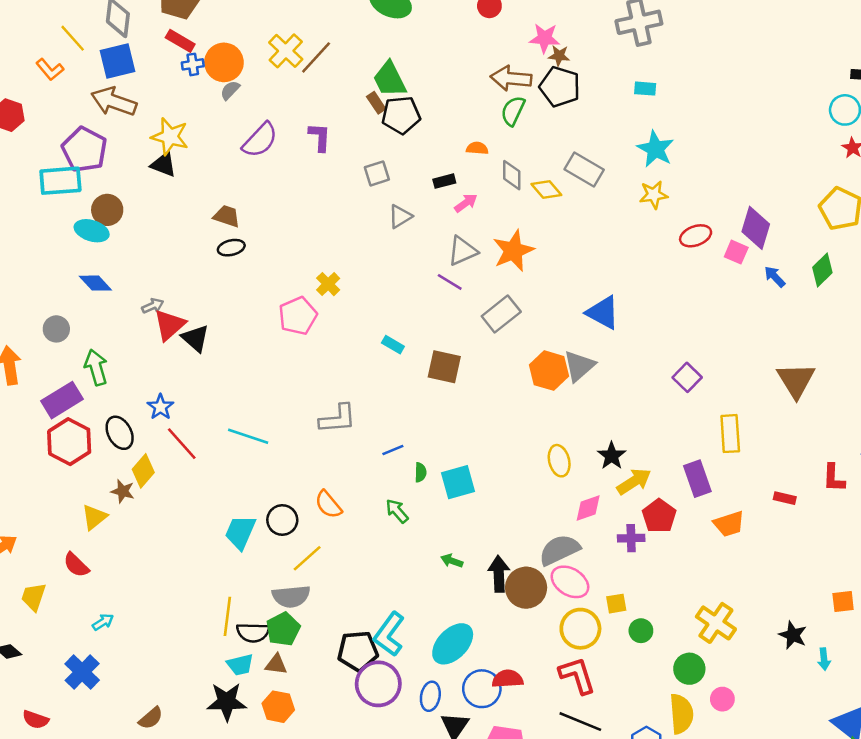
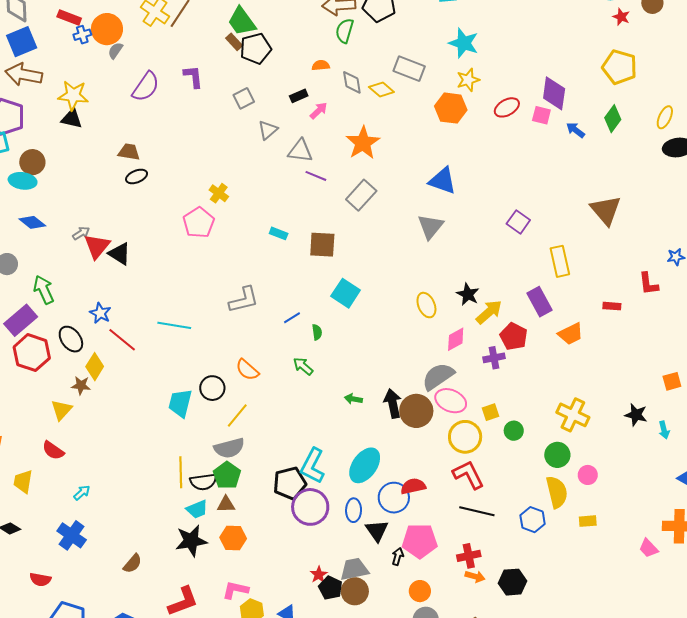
gray triangle: (463, 251) -> (300, 151), moved, turned 40
orange hexagon: (549, 371) -> (451, 108), moved
cyan square: (458, 482) -> (346, 293), moved, turned -32

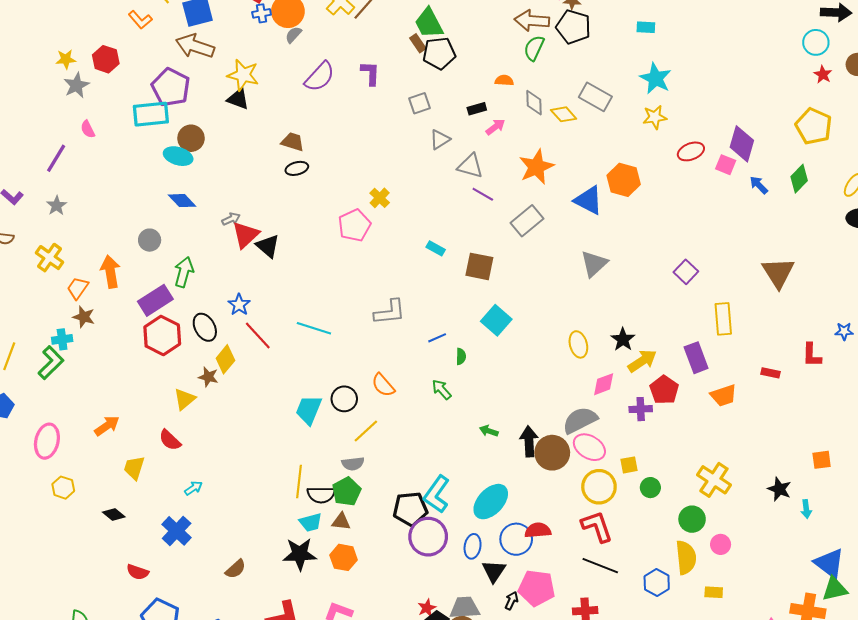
orange hexagon: (451, 108) -> (624, 180), moved
blue triangle: (442, 181) -> (588, 200), moved
green arrow: (44, 290) -> (184, 272), turned 32
gray semicircle: (229, 448) -> (353, 464), size x0.7

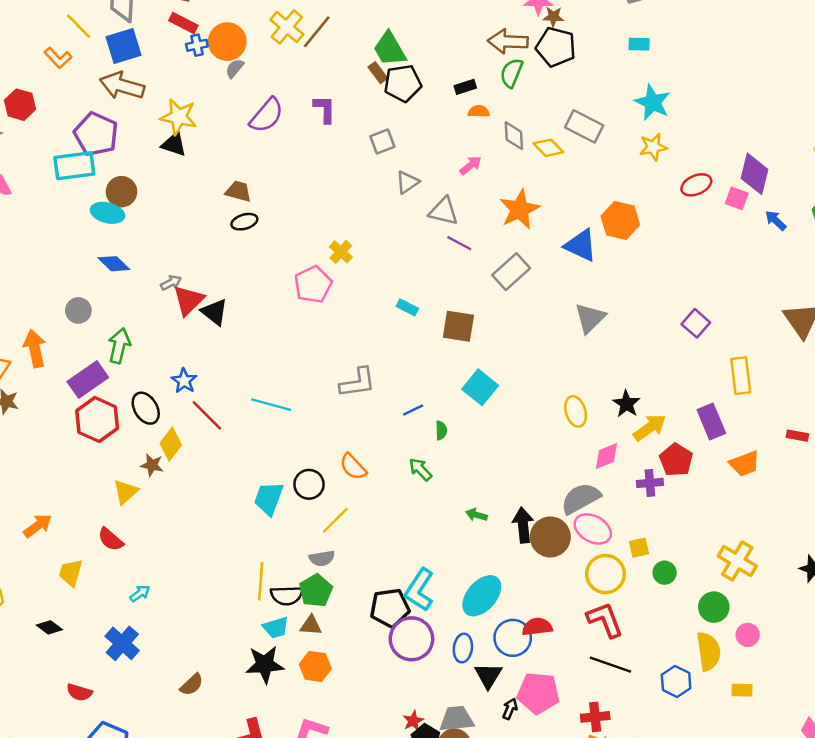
black rectangle: (477, 109) -> (465, 87), moved

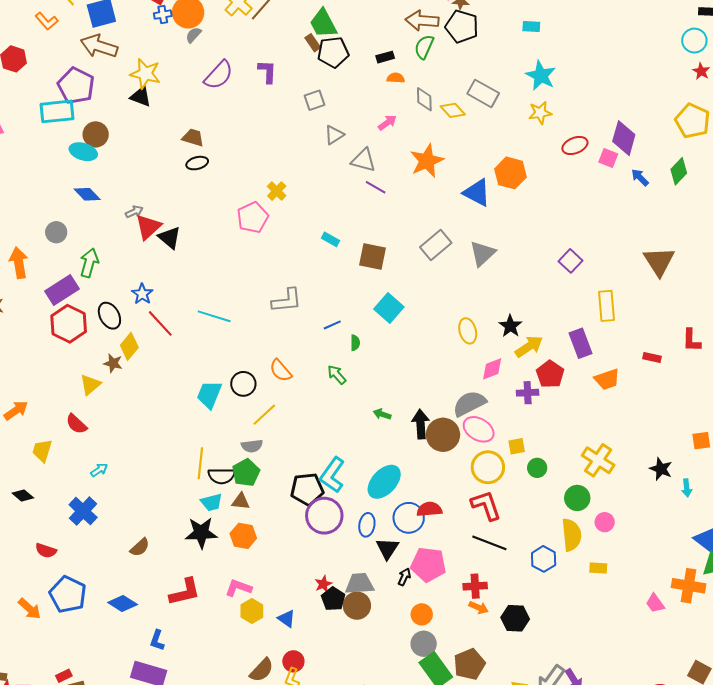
gray rectangle: (511, 272) -> (436, 245), moved

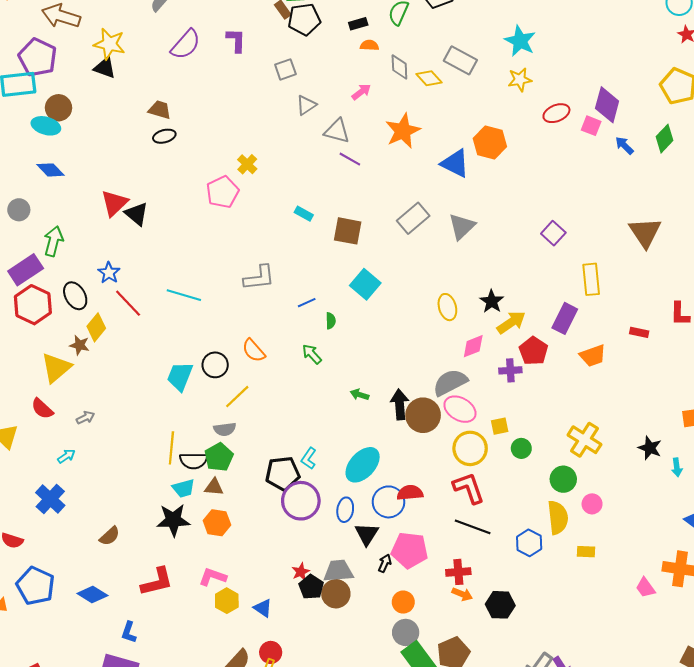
gray arrow: (134, 212) -> (86, 418), moved
purple rectangle: (581, 343) -> (565, 318), turned 48
yellow triangle: (90, 385) -> (56, 368), size x1.4
cyan L-shape: (332, 475) -> (309, 458), size x0.6

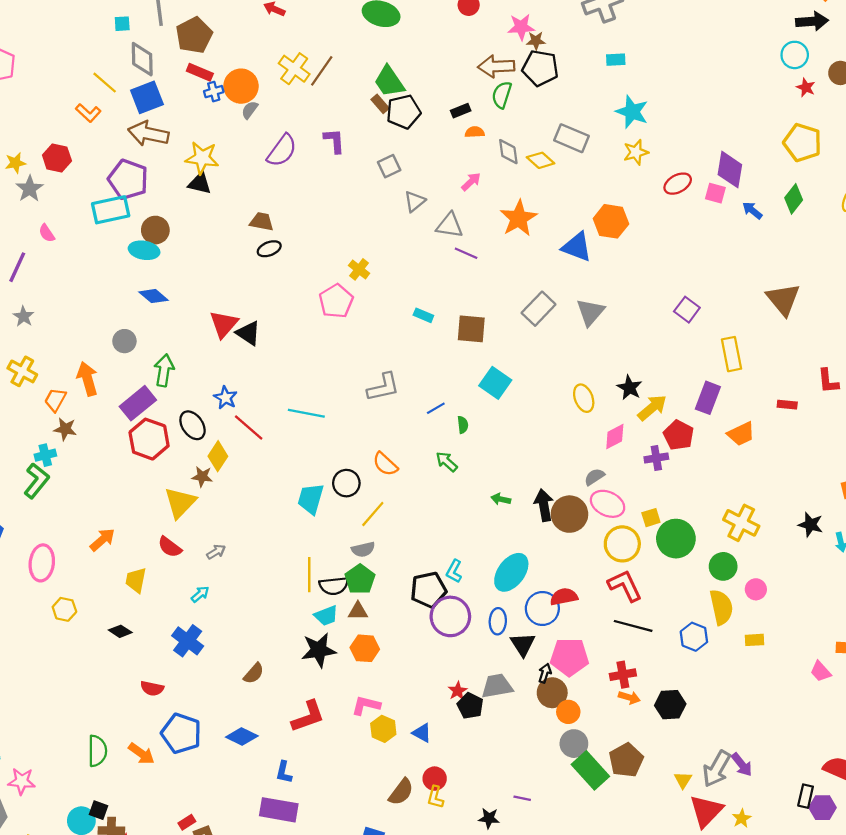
gray semicircle: (450, 382) -> (594, 477), size x0.6
green circle: (521, 448) -> (676, 539), size x1.8
brown circle: (336, 594) -> (552, 693), moved

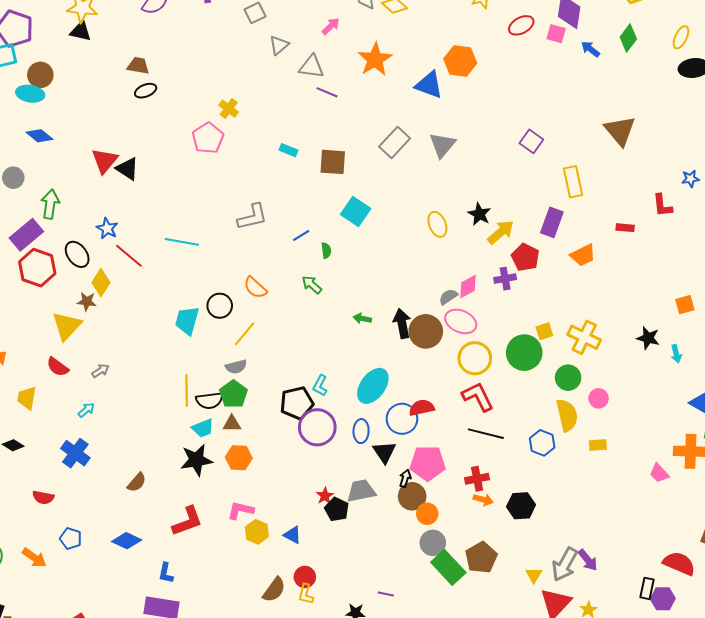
pink diamond: (615, 437) -> (468, 287), moved
yellow square: (651, 518) -> (544, 331), moved
blue pentagon: (181, 733) -> (71, 539), size x0.6

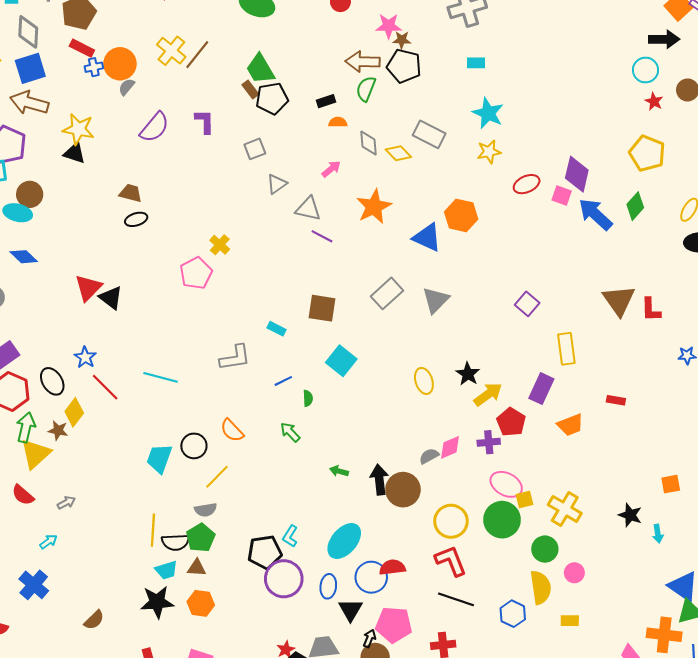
blue arrow: (590, 49) -> (595, 214), size x1.8
cyan rectangle: (289, 150) -> (277, 329), moved
green arrow: (50, 204) -> (26, 427), moved
red L-shape: (662, 205) -> (651, 310), moved
pink ellipse: (461, 321) -> (506, 484), moved

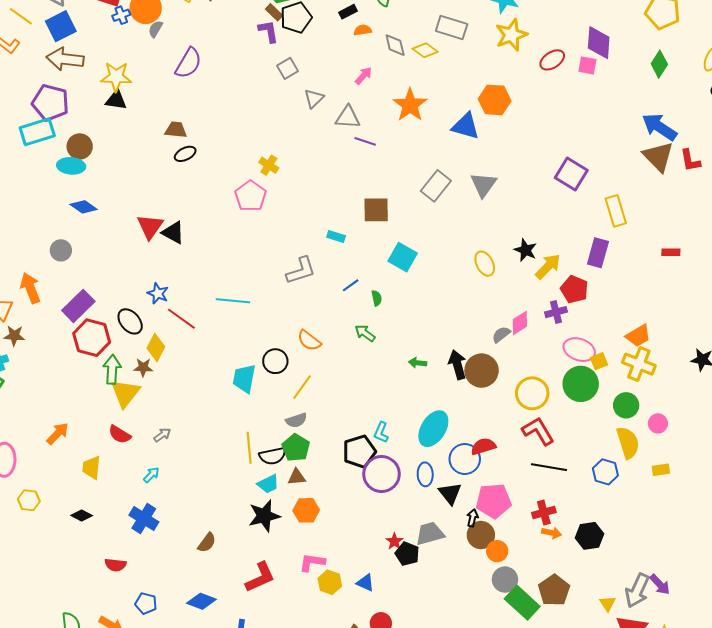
purple L-shape: (205, 121) -> (268, 31), moved
yellow star: (489, 152) -> (511, 35), size x1.4
blue arrow: (595, 214) -> (659, 127), moved
purple square: (527, 304) -> (571, 174), size x1.4
orange trapezoid: (570, 425) -> (638, 336), moved

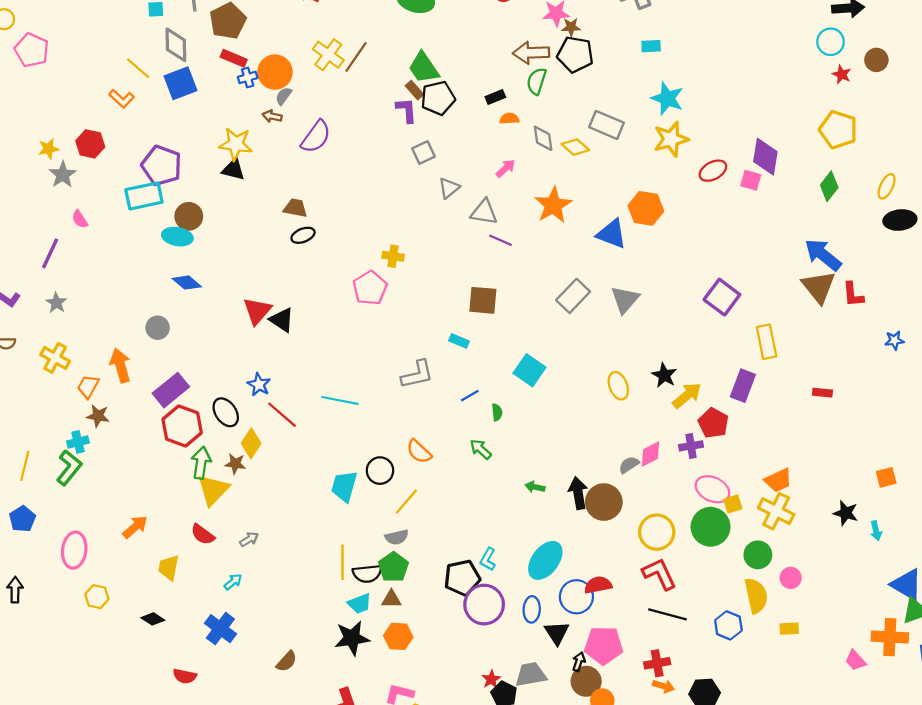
brown arrow: (65, 59) -> (272, 116), moved, size x0.5
yellow cross: (269, 165) -> (393, 256), turned -30
brown square: (376, 210) -> (483, 300), moved

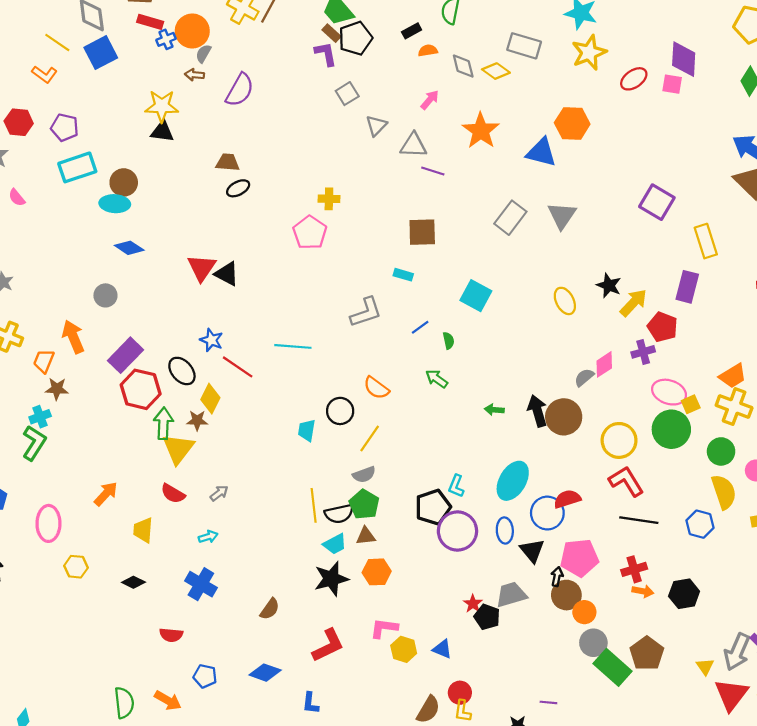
purple pentagon: (162, 166) -> (65, 127), moved, size x0.7
cyan trapezoid: (344, 486) -> (307, 430), size x0.7
cyan arrow: (233, 582) -> (208, 537), turned 30

